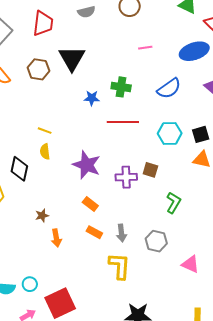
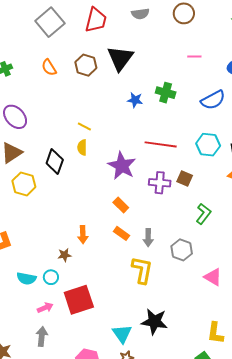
red line: (123, 122) -> (161, 144), moved
brown star: (42, 216) -> (65, 255), moved

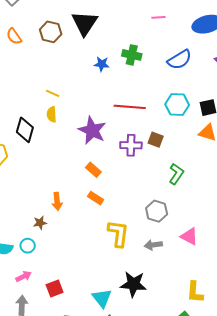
gray arrow: (148, 238) -> (153, 245), moved, turned 84
red square: (79, 300) -> (55, 289), moved, size x0.6

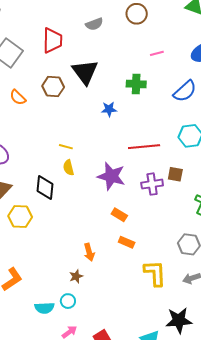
green cross: (132, 55) -> (136, 84), moved

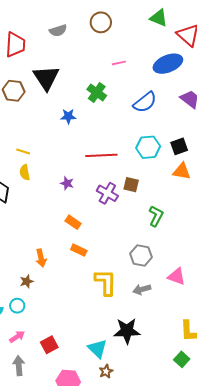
green cross: (136, 84) -> (97, 93), turned 30
purple star: (111, 176) -> (67, 183), size x0.5
purple cross: (152, 184) -> (107, 193), turned 35

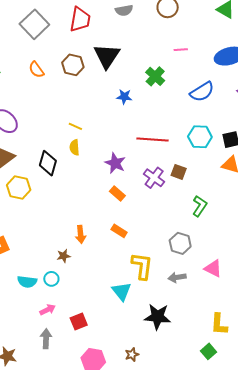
purple star: (67, 183) -> (115, 163), size x1.5
orange rectangle: (73, 222) -> (117, 194), moved
cyan triangle: (97, 349) -> (122, 291), moved

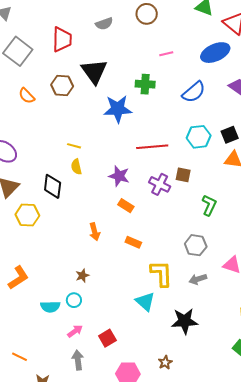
green cross: (155, 76) -> (145, 84), turned -30
blue star: (124, 97) -> (118, 109), size x1.8
orange arrow: (81, 234) -> (95, 232), moved

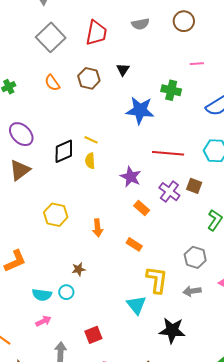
black triangle: (94, 71) -> (123, 70), size x0.5
black diamond: (53, 186) -> (64, 151), moved, turned 50
orange rectangle: (126, 206) -> (142, 208), moved
yellow hexagon: (27, 215) -> (56, 215), moved
pink arrow: (75, 331) -> (43, 321), moved

